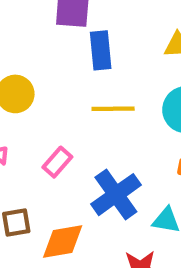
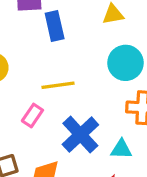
yellow line: (113, 109) -> (58, 85), moved

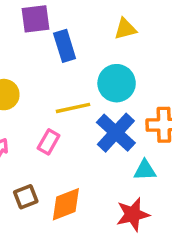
cyan circle: (125, 63) -> (117, 83), moved
blue cross: (80, 135) -> (116, 133), moved

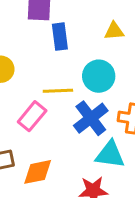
pink rectangle: (49, 142) -> (32, 116), size x1.4
cyan triangle: (145, 170) -> (110, 155), size x1.5

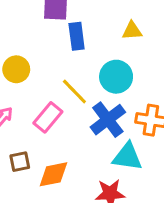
yellow line: (58, 91) -> (74, 92), turned 48

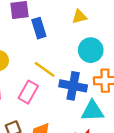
cyan circle: (116, 77) -> (91, 50), moved
blue cross: (108, 120) -> (73, 86), turned -32

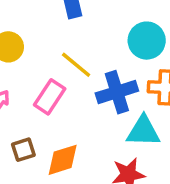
blue cross: (73, 86) -> (117, 92), turned -32

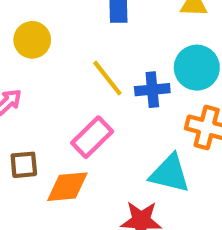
blue cross: (117, 92) -> (152, 90), moved, size x0.7
pink rectangle: (50, 97) -> (92, 137), moved

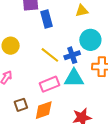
pink rectangle: (92, 137) -> (50, 84), turned 36
cyan triangle: (170, 174) -> (74, 78), moved

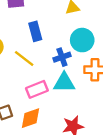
blue rectangle: (47, 19) -> (35, 31), moved
yellow line: (50, 55) -> (24, 59), moved

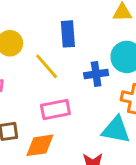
cyan triangle: (64, 83) -> (116, 130), moved

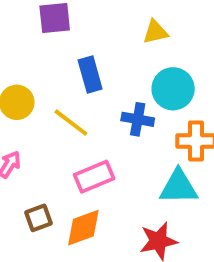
blue cross: (96, 74) -> (138, 119), turned 30

